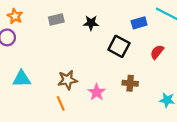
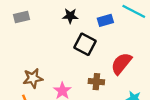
black star: (91, 23) -> (70, 16), moved
red semicircle: (157, 52) -> (121, 64), moved, size x1.5

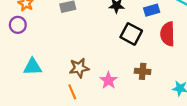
red semicircle: (121, 64) -> (167, 34), moved, turned -40

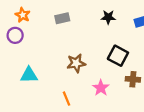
black square: (131, 34) -> (118, 56), moved
brown star: (79, 68) -> (76, 63), moved

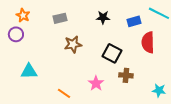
brown star: (76, 63) -> (73, 44), moved
orange line: (67, 99) -> (64, 93), turned -32

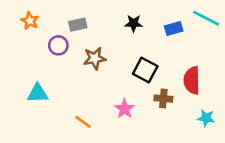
purple circle: (16, 34) -> (58, 45), moved
red semicircle: (148, 42) -> (192, 80), moved

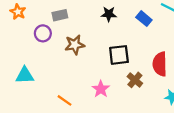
blue rectangle: (174, 29) -> (144, 19), turned 56
black square: (145, 70) -> (119, 55), turned -35
brown cross: (163, 99) -> (135, 80), turned 35

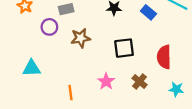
brown cross: (135, 80) -> (140, 81), moved
orange line: (64, 100) -> (71, 93), turned 48

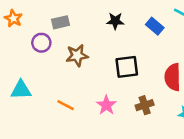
brown cross: (140, 81) -> (145, 105), turned 32
orange line: (71, 93) -> (66, 105), moved, turned -56

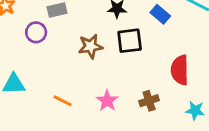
brown star: (77, 55) -> (90, 46), moved
black square: (127, 67) -> (130, 41), moved

